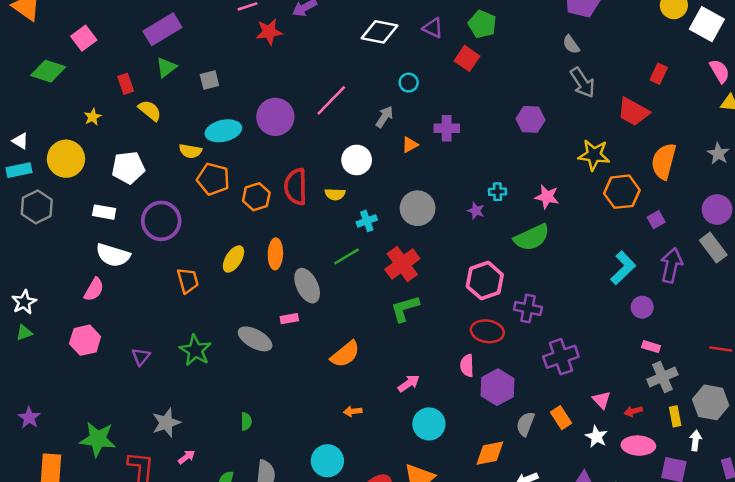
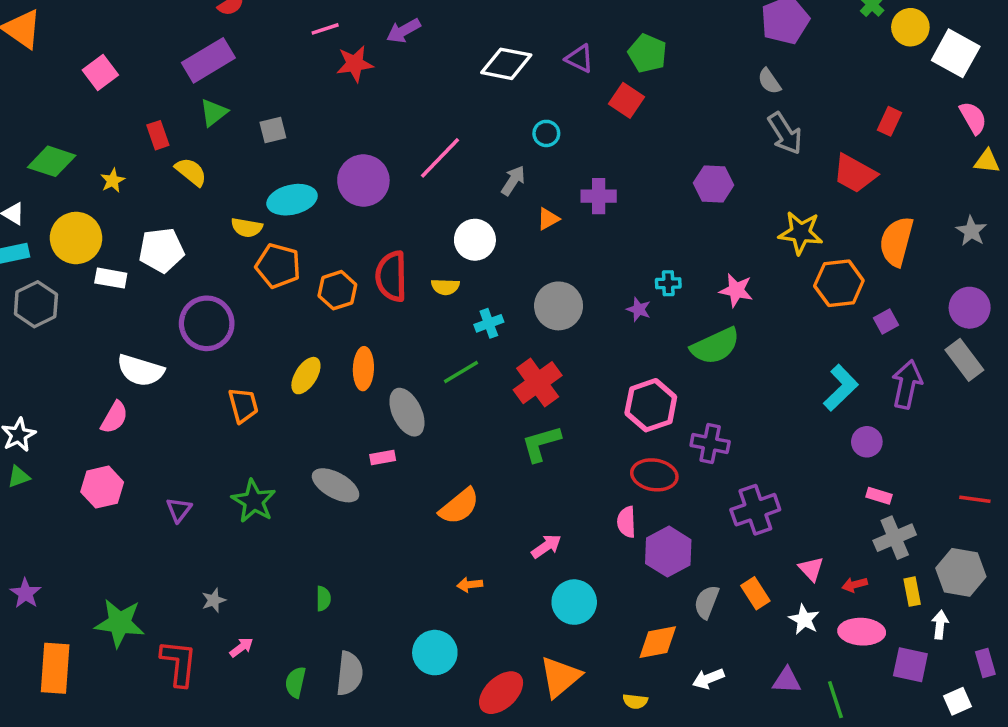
green diamond: (48, 71) -> (52, 161), moved
white rectangle: (104, 212) -> (111, 278), moved
gray star: (166, 423) -> (214, 600), size x0.6

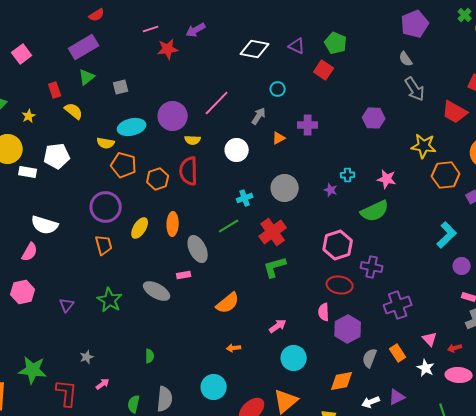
yellow semicircle: (445, 287) -> (193, 140), moved
purple circle: (207, 323) -> (106, 207), moved
purple triangle: (787, 680) -> (397, 397), moved, turned -30

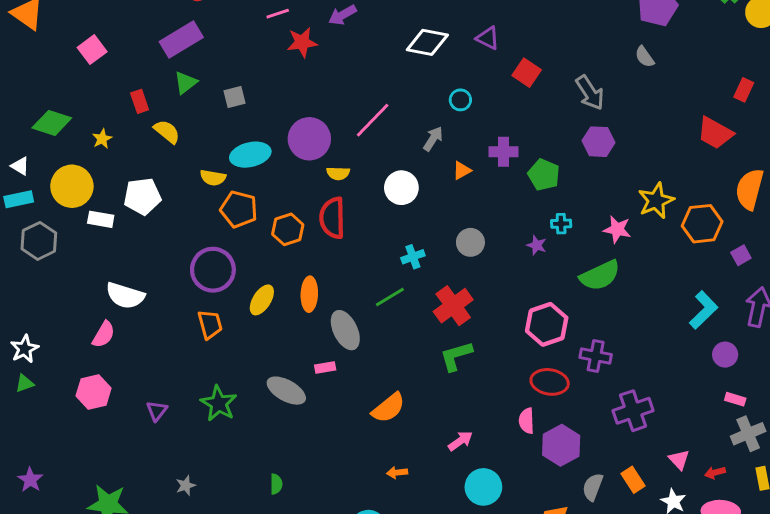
green pentagon: (336, 43) -> (544, 175), moved
gray arrow: (415, 89) -> (590, 93), moved
yellow star: (424, 146) -> (656, 201), moved, turned -30
gray circle: (285, 188) -> (470, 242), size x0.7

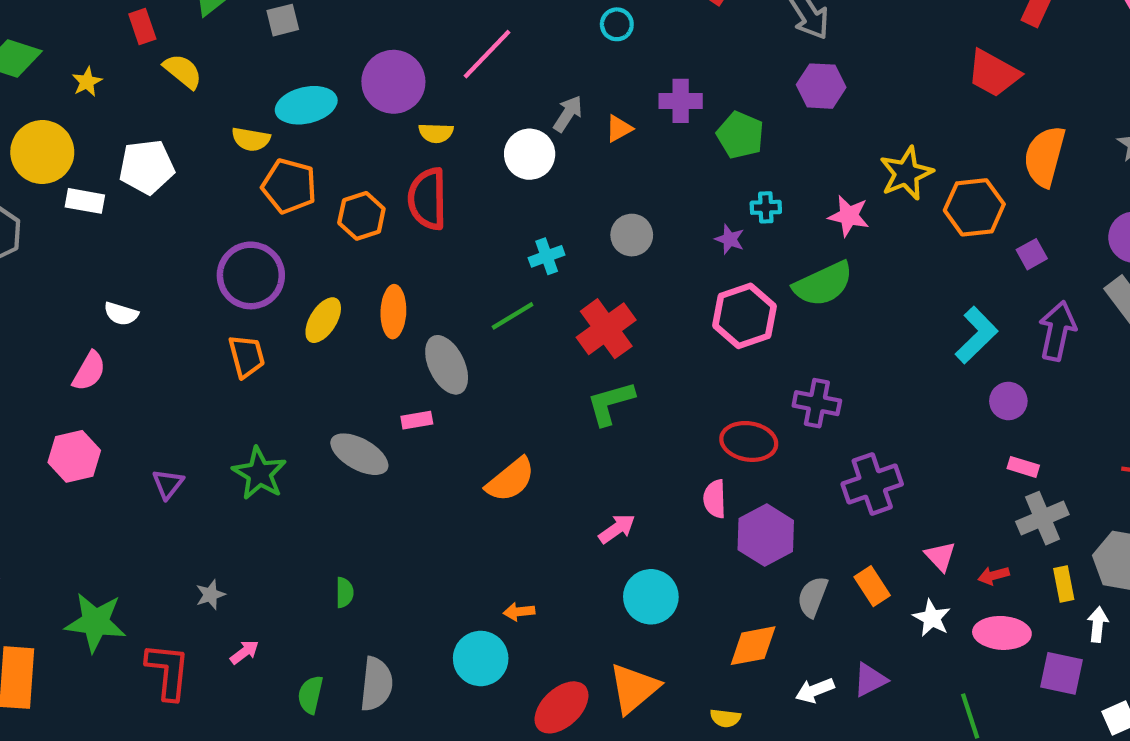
gray arrow: (433, 139) -> (568, 114), moved
white semicircle: (125, 296) -> (121, 314), size x0.6
pink hexagon: (547, 324) -> (745, 316), moved
orange arrow: (397, 473) -> (519, 612), moved

